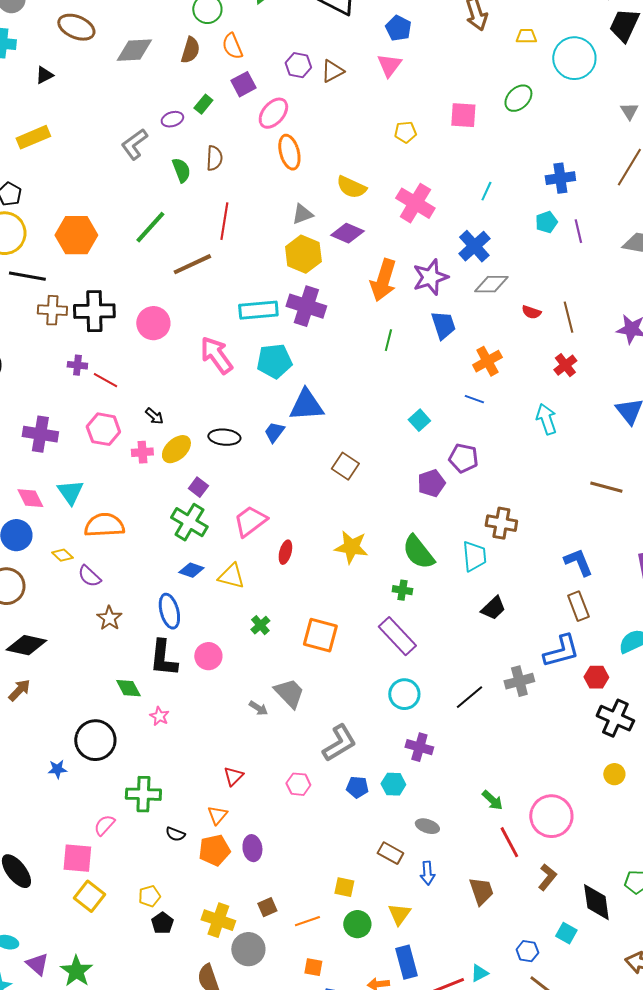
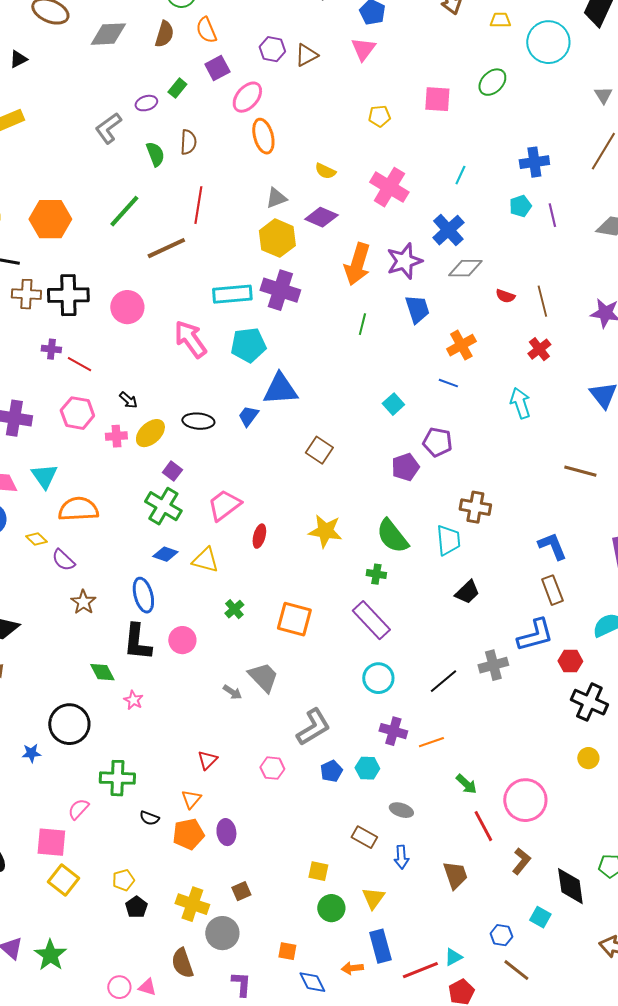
yellow semicircle: (351, 187) -> (325, 171), size x0.7
blue pentagon: (357, 787) -> (331, 771), turned -30
orange line: (307, 921) -> (431, 742), moved

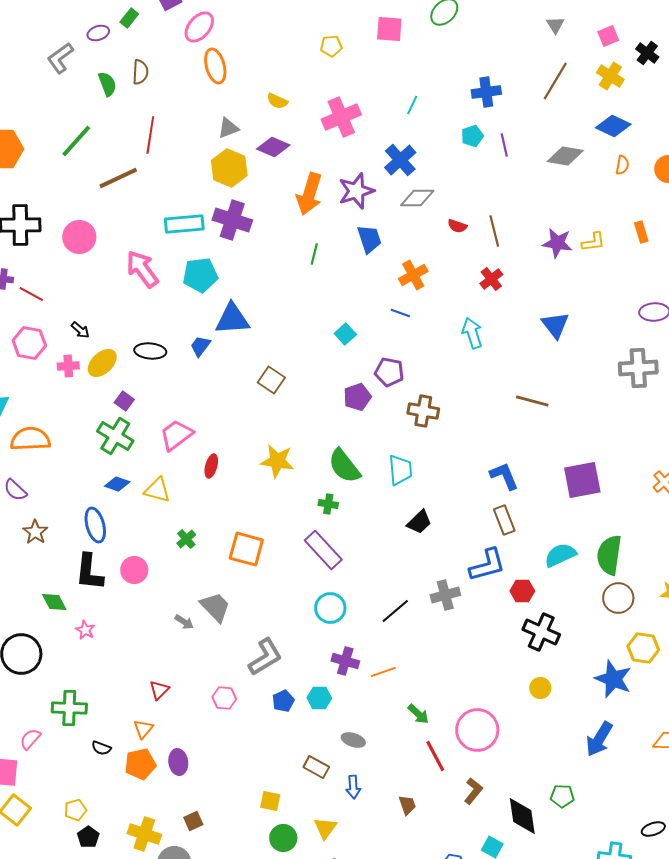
pink cross: (389, 187) -> (341, 117), turned 36
brown cross: (475, 507) -> (423, 411), moved
brown trapezoid: (455, 875) -> (407, 805), size x0.7

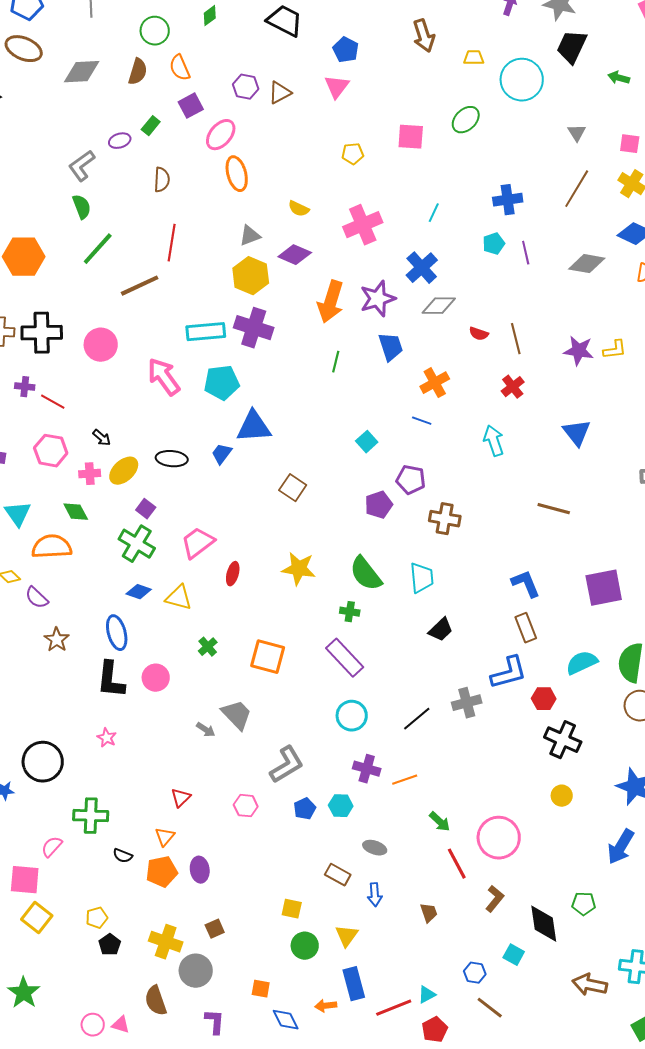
pink square: (608, 36) -> (630, 144), turned 30
green semicircle: (107, 84) -> (82, 207), moved
green diamond: (54, 602) -> (76, 512), moved

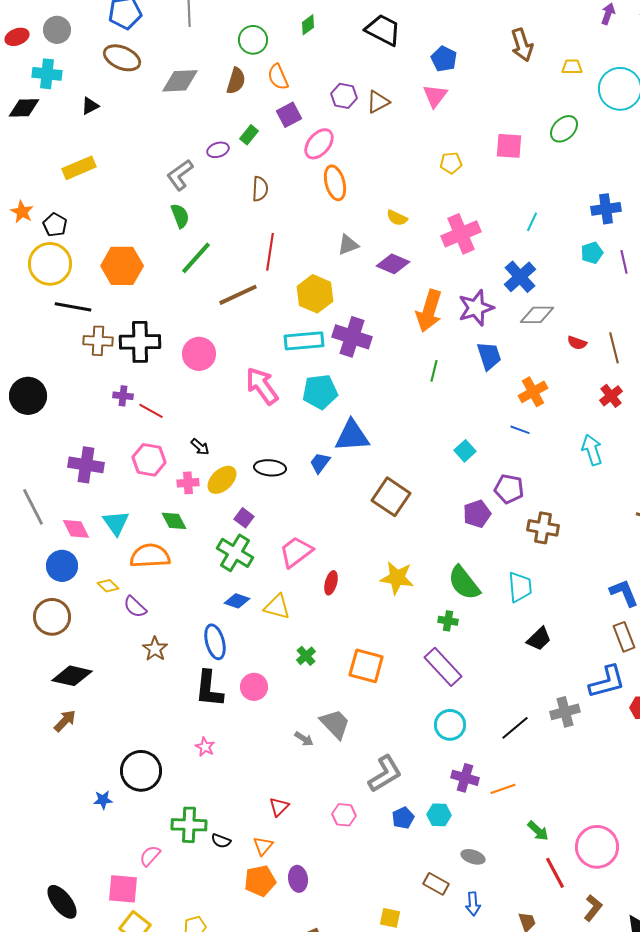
yellow hexagon: (251, 276) -> (315, 294), moved
brown square: (293, 488) -> (391, 497), size x1.4
black semicircle: (123, 856) -> (221, 841), moved

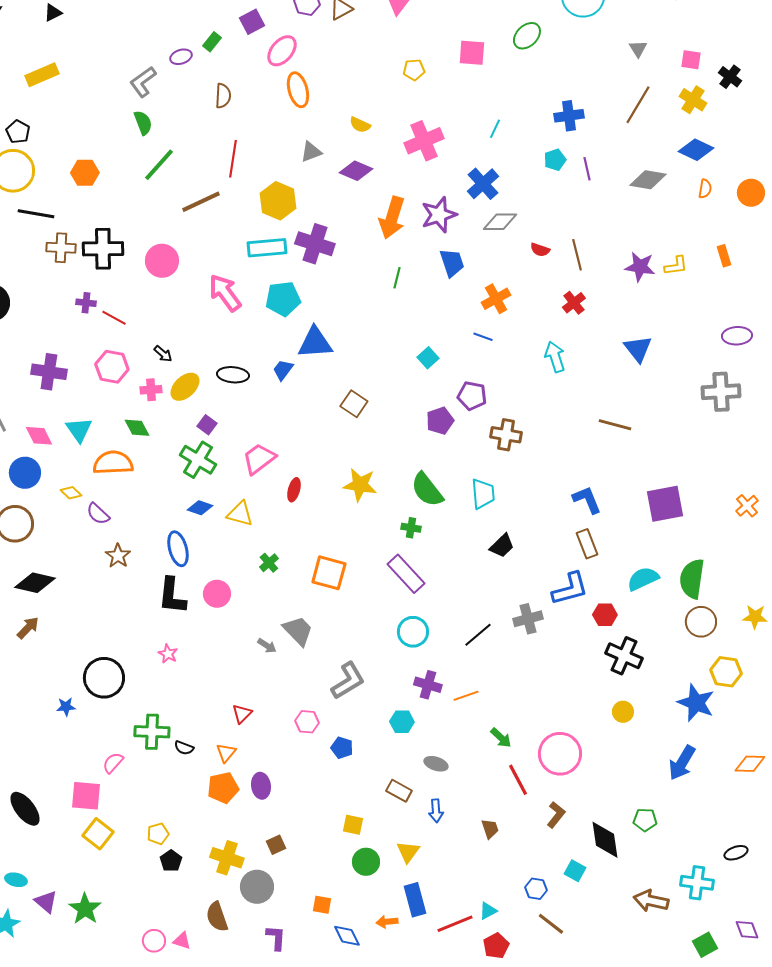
orange hexagon: (122, 266) -> (85, 173), size x0.7
brown square: (391, 497) -> (354, 404), size x0.7
blue pentagon: (403, 818) -> (342, 748), moved, turned -30

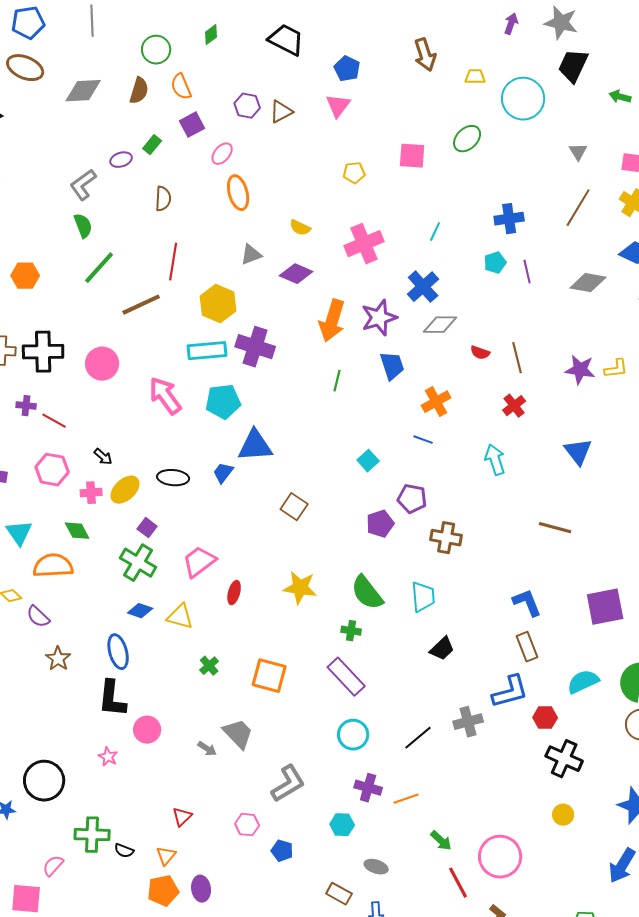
pink ellipse: (282, 51) -> (222, 154), size x0.7
pink circle: (217, 594) -> (147, 730), moved

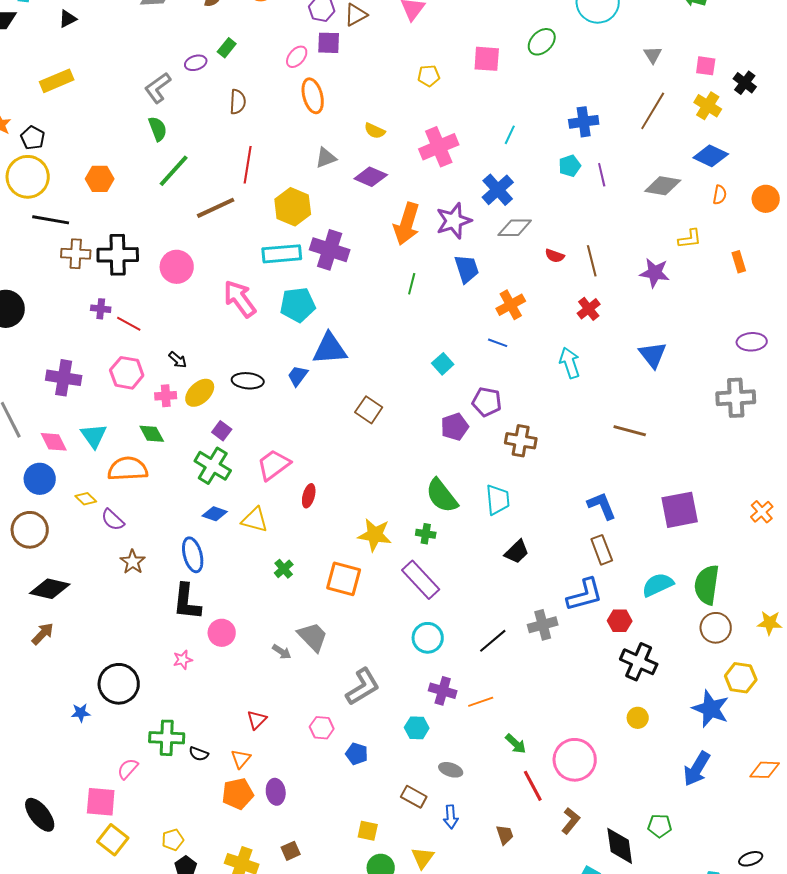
purple square: (192, 125) -> (329, 43), moved, turned 30
yellow L-shape: (616, 369) -> (690, 239), moved
yellow star: (300, 588) -> (375, 535), moved
pink star: (108, 757) -> (183, 660), turned 30

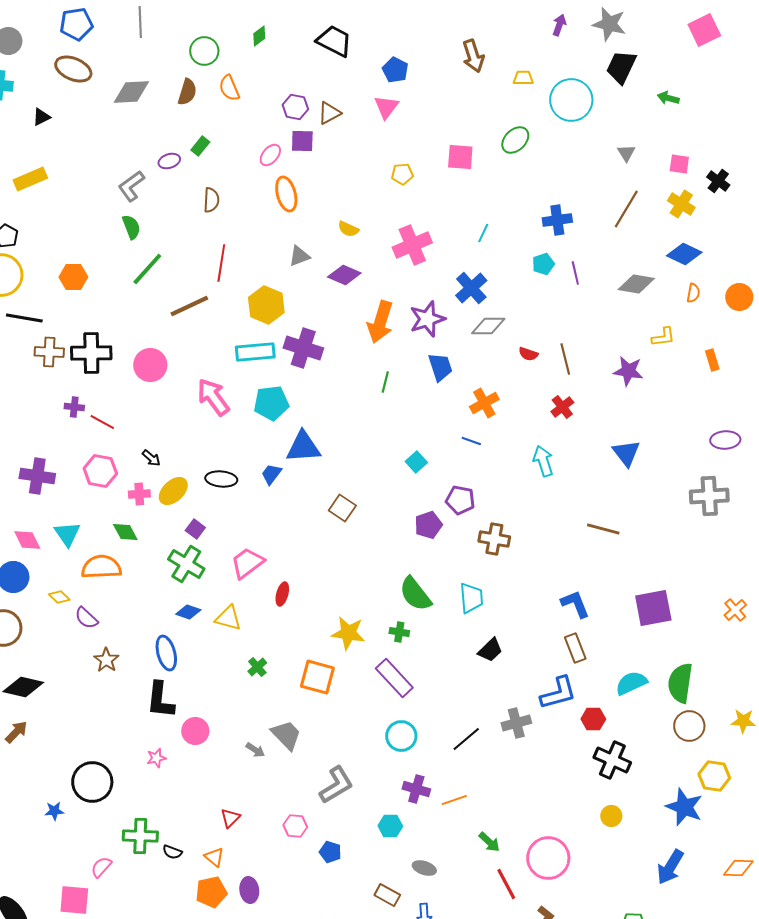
orange triangle: (241, 759) -> (214, 857), turned -30

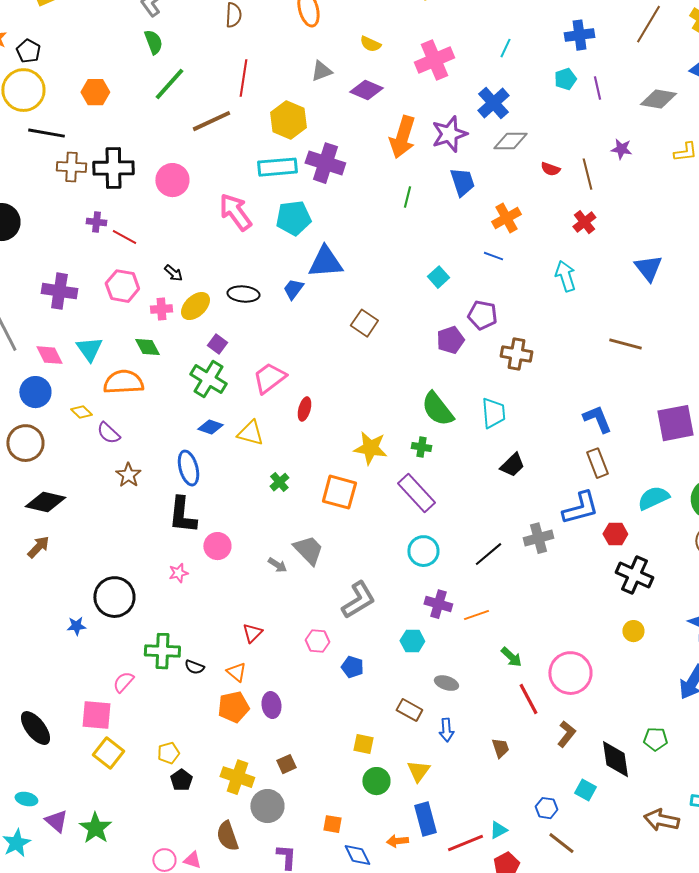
purple star: (628, 371) -> (621, 149), moved, size x0.7

